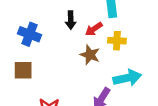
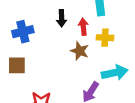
red arrow: (94, 29) -> (83, 27), turned 119
blue cross: (30, 34) -> (23, 32), turned -35

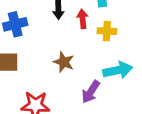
brown star: (80, 51) -> (64, 62), moved

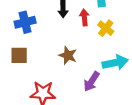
yellow cross: (107, 31) -> (106, 28), turned 35

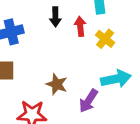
brown star: (68, 55) -> (57, 84), moved

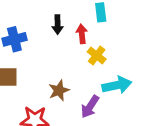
yellow cross: (105, 39) -> (97, 55), moved
brown star: (57, 84) -> (59, 90), turned 30

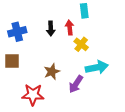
black arrow: (58, 25) -> (51, 29), moved

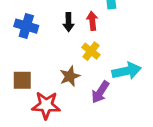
blue cross: (17, 32) -> (26, 26), turned 30
yellow cross: (81, 44) -> (91, 51), moved
brown square: (12, 61) -> (22, 80), moved

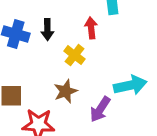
black arrow: (69, 22) -> (47, 29), moved
yellow cross: (91, 51) -> (75, 55), moved

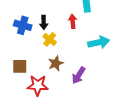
yellow cross: (75, 55) -> (50, 39), moved
cyan arrow: (130, 85) -> (99, 42), moved

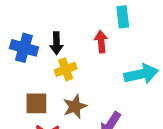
yellow cross: (50, 39) -> (66, 69), turned 32
brown square: (20, 66) -> (36, 103), moved

